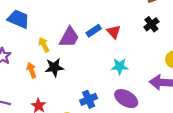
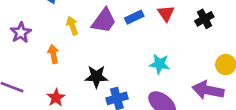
red triangle: (114, 32) -> (166, 13), moved
black star: (54, 67) -> (96, 77), moved

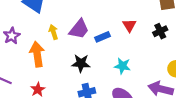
blue rectangle: (134, 17) -> (103, 37), moved
orange arrow: (53, 54) -> (37, 54), size x1.6
black star: (96, 77) -> (81, 63), moved

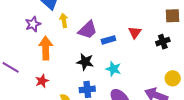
yellow arrow: (53, 32) -> (64, 20), moved
purple star: (12, 36) -> (33, 24), moved
cyan star: (122, 66) -> (113, 69), moved

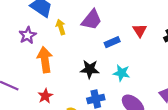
purple trapezoid: (88, 30) -> (92, 20), moved

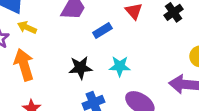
yellow arrow: (61, 27) -> (27, 27), moved, turned -40

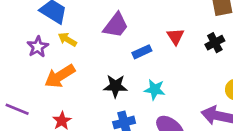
orange arrow: (24, 65) -> (60, 76), turned -112

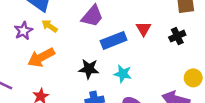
blue rectangle: (142, 52) -> (114, 40), size x1.5

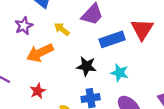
yellow arrow: (50, 26) -> (62, 29), moved
red triangle: (143, 29) -> (142, 29), size x1.5

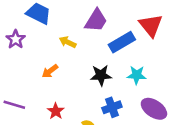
purple star: (24, 26) -> (16, 39), moved
orange arrow: (40, 53) -> (50, 71), size x0.6

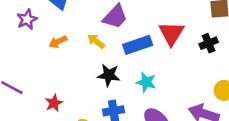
yellow arrow: (68, 42) -> (96, 41), moved
orange arrow: (50, 71) -> (58, 42), moved

